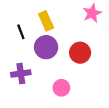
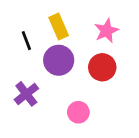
pink star: (92, 13) -> (106, 31), moved
purple cross: (21, 73) -> (26, 94), turned -30

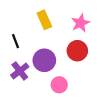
black line: (26, 41) -> (16, 41), moved
purple circle: (59, 60) -> (44, 60), moved

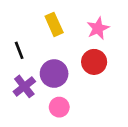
pink circle: (59, 85) -> (59, 107), moved

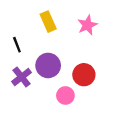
red circle: (94, 62) -> (84, 75), moved
pink circle: (59, 107) -> (65, 95), moved

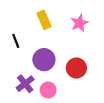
purple cross: (22, 77) -> (25, 84), moved
pink circle: (65, 95) -> (48, 90), moved

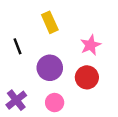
pink star: (80, 23) -> (90, 45), moved
purple cross: (25, 84) -> (16, 100), moved

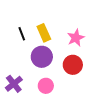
yellow rectangle: (50, 22) -> (44, 33), moved
black line: (17, 46) -> (22, 34), moved

